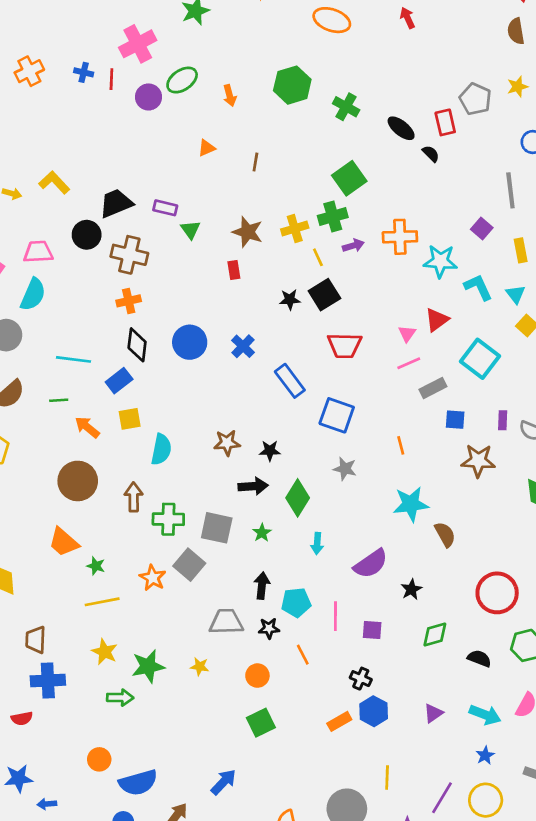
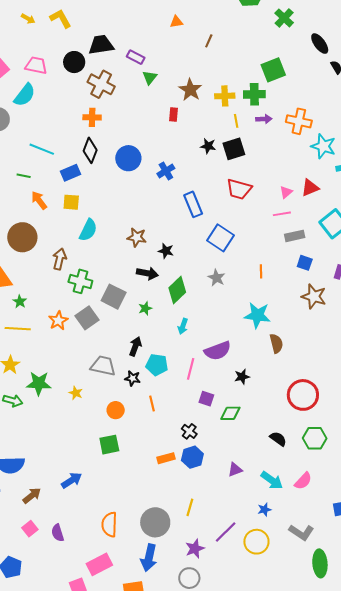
pink line: (335, 616) -> (191, 369), moved
green diamond: (435, 634) -> (230, 413), moved

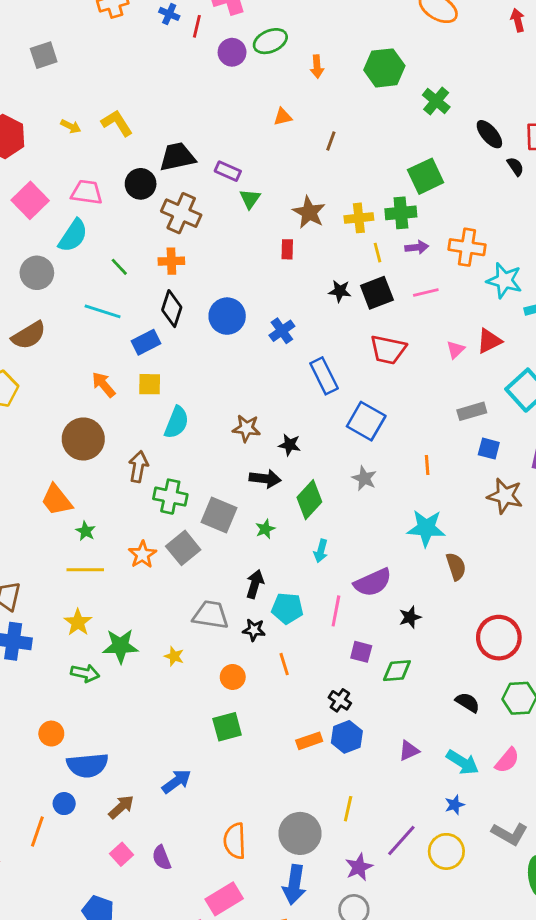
green line: (24, 176) -> (119, 267), moved, turned 40
pink line: (282, 214) -> (426, 293), moved

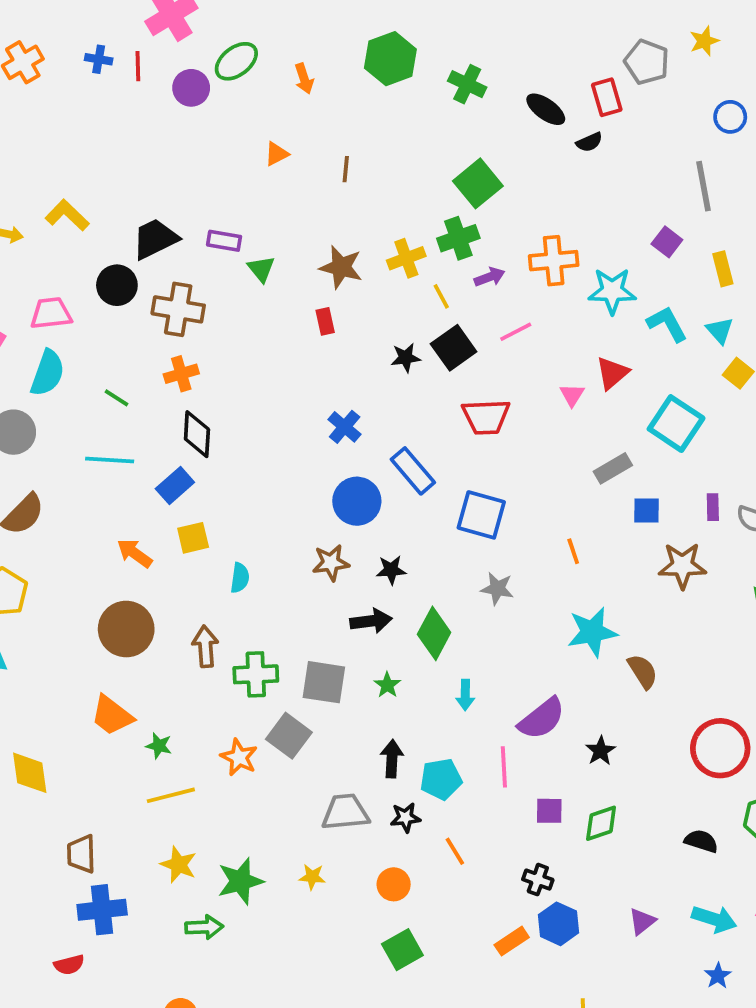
black semicircle: (515, 167) -> (589, 142), turned 114
blue circle: (227, 316) -> (357, 501), moved
cyan semicircle: (177, 422) -> (240, 578), size x0.7

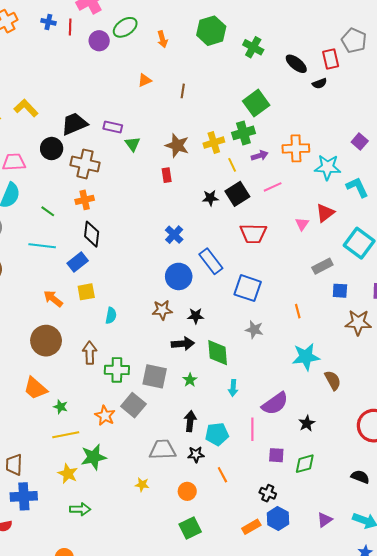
green diamond: (434, 633) -> (218, 353), turned -36
green star: (240, 881) -> (94, 457), moved

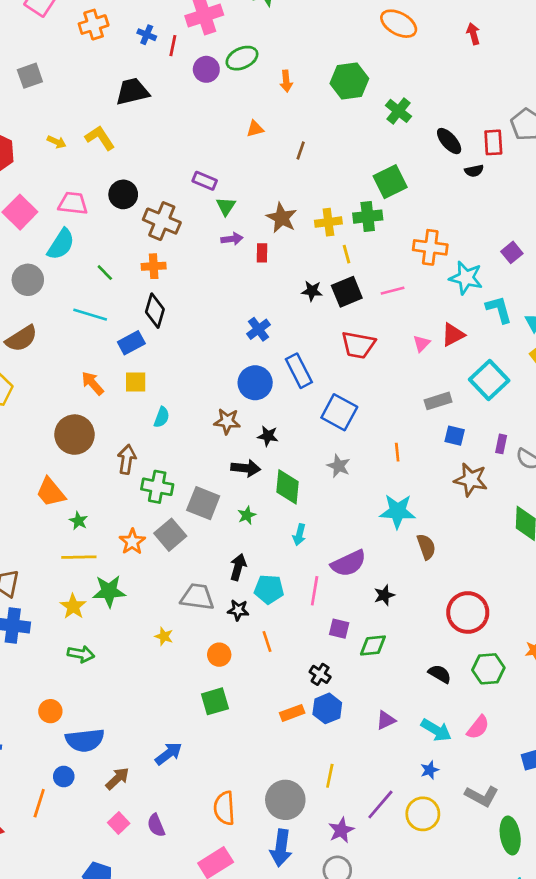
black trapezoid: (74, 124) -> (132, 92), moved
purple arrow: (260, 156) -> (232, 239), moved

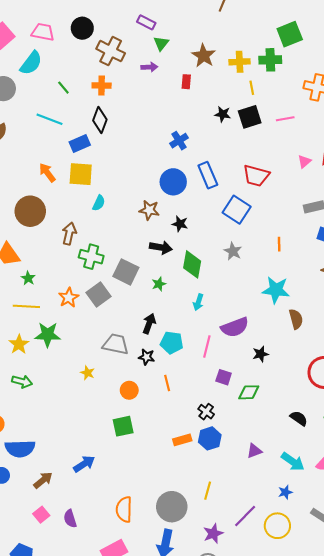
purple arrow: (232, 239) -> (149, 67), moved
red trapezoid: (358, 345) -> (256, 176), moved
yellow square: (136, 382) -> (81, 174), size x1.4

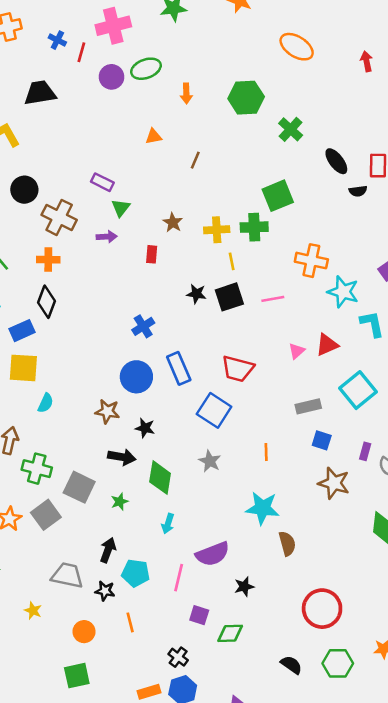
brown star: (204, 56) -> (173, 223), size x0.7

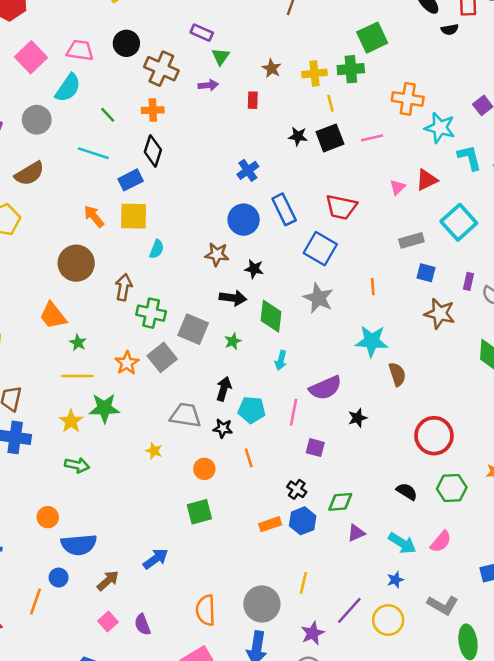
gray star: (210, 461) -> (318, 298), size x1.4
green diamond: (230, 633) -> (340, 502), moved

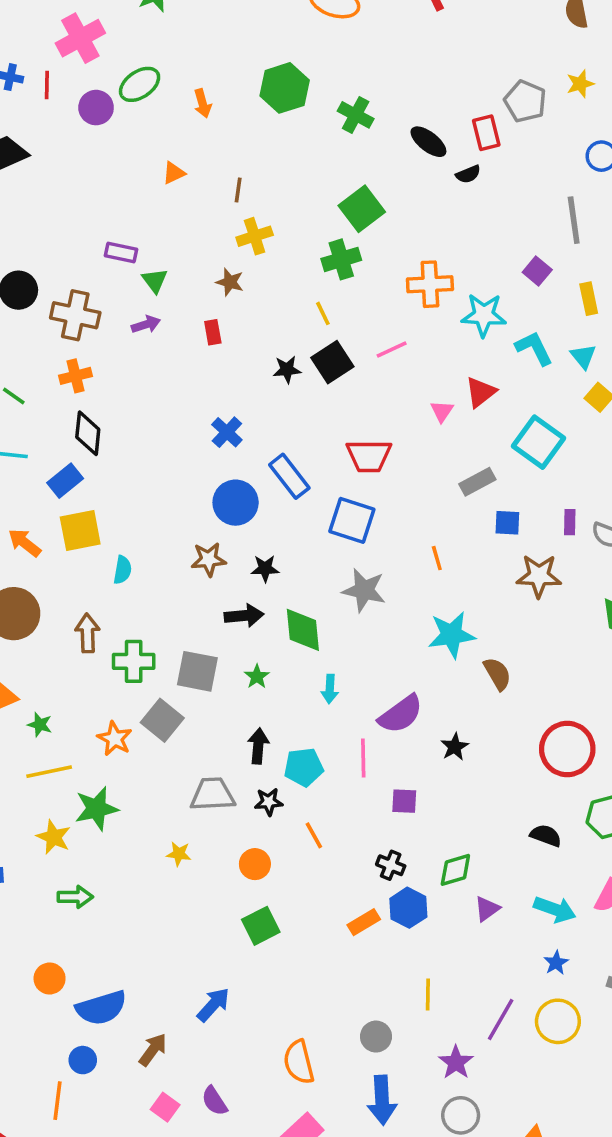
yellow cross: (315, 73) -> (255, 236), moved
gray circle: (262, 604) -> (376, 1037), size x0.6

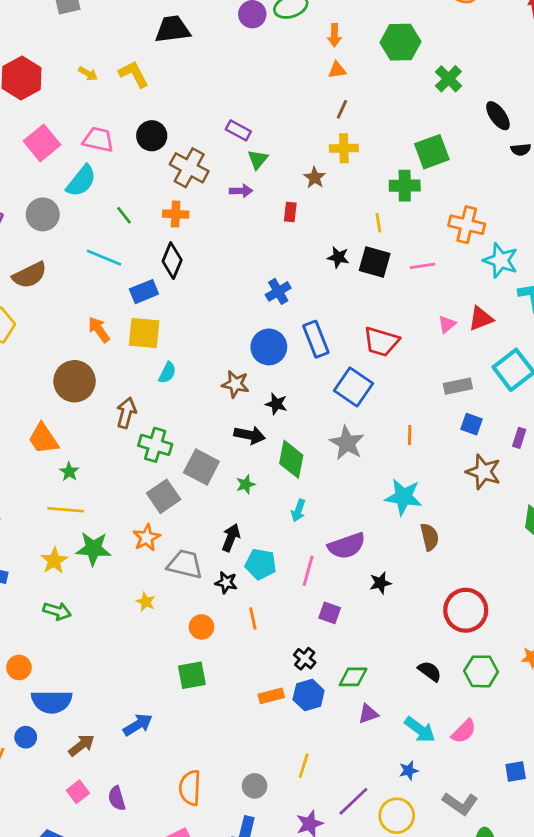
orange triangle: (174, 173) -> (337, 70), moved
black square: (332, 362) -> (375, 262), turned 32
orange star: (115, 739) -> (147, 538), moved

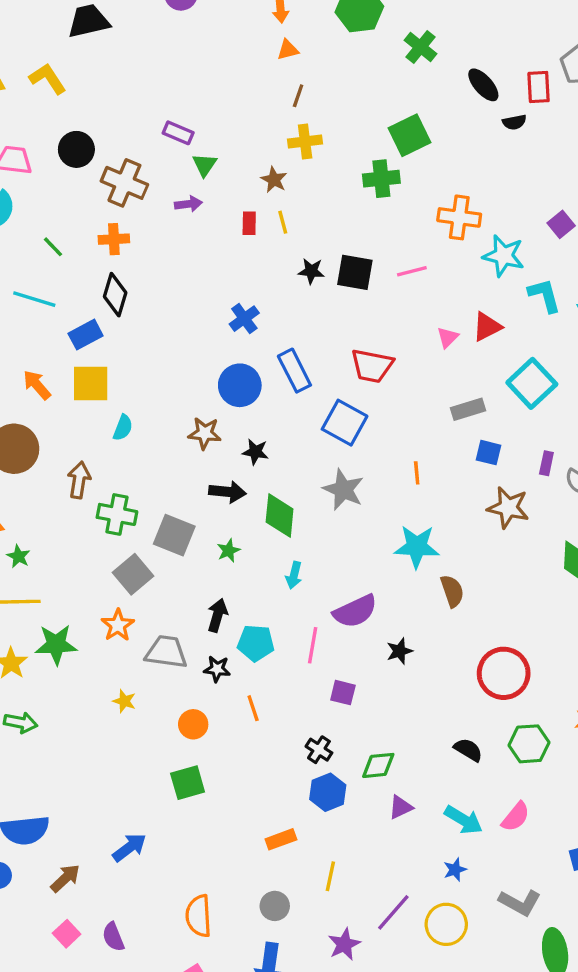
yellow line: (378, 223) -> (283, 222), moved
orange rectangle: (271, 696) -> (281, 839), moved

